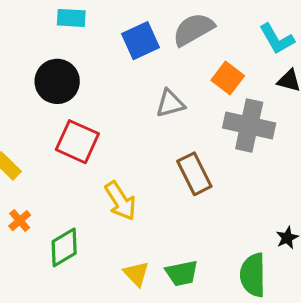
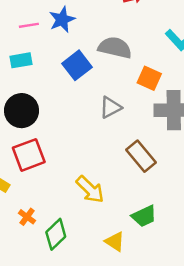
gray semicircle: (193, 29) -> (115, 48), turned 56
red square: (77, 142) -> (29, 155), moved, turned -32
orange cross: (20, 221) -> (27, 217), moved
green trapezoid: (182, 273) -> (144, 216), moved

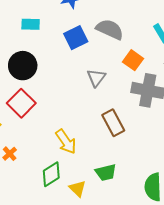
gray triangle: (110, 107) -> (96, 78), turned -36
red square: (29, 155) -> (21, 103), turned -36
green diamond: (56, 234) -> (51, 174), moved

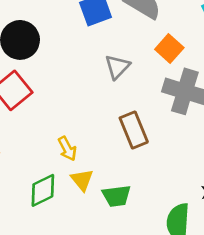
yellow arrow: (66, 142) -> (67, 149), size x0.7
yellow triangle: (78, 188) -> (82, 180), moved

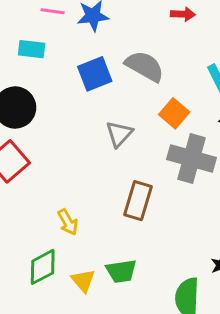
brown rectangle: (134, 130) -> (138, 201), turned 40
yellow triangle: (82, 180) -> (83, 281), moved

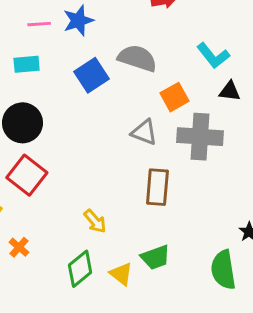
orange square: (174, 113) -> (174, 97), turned 32
gray triangle: (119, 134) -> (144, 132), moved, turned -40

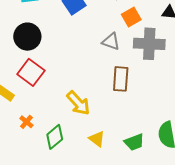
yellow arrow: (95, 221) -> (78, 103), size x1.5
green trapezoid: (155, 257) -> (134, 142), moved
green diamond: (80, 269) -> (55, 137), moved

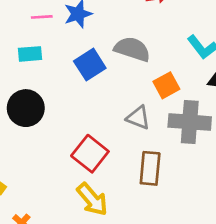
red square: (31, 72) -> (90, 154), moved

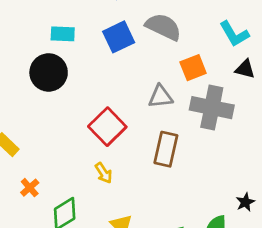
cyan rectangle: (30, 54) -> (63, 34), moved
gray triangle: (138, 118) -> (161, 97), turned -35
yellow arrow: (92, 199) -> (104, 173), size x0.6

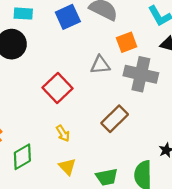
brown rectangle: (166, 149) -> (115, 119), moved, turned 32
yellow arrow: (104, 173) -> (63, 133), moved

